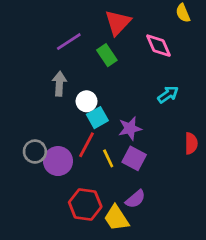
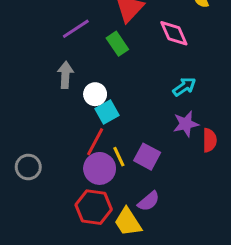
purple star: (130, 128) -> (186, 124), moved
gray circle: (35, 152) -> (28, 167), moved
purple circle: (58, 161) -> (100, 168), moved

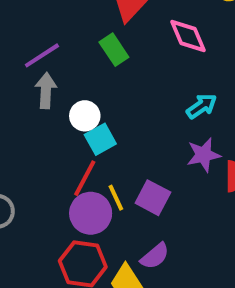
purple line: (76, 29) -> (42, 55), moved

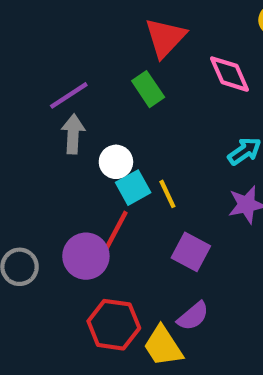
yellow line: (116, 198) -> (167, 194), moved
purple circle: (91, 213) -> (86, 256), moved

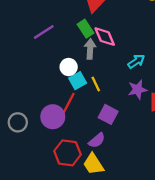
pink diamond: (229, 74) -> (105, 37), moved
gray arrow: (73, 134) -> (90, 49), moved
purple semicircle: (193, 316) -> (97, 140), moved

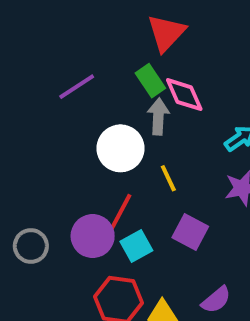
white circle: (69, 67) -> (120, 148), size x1.5
cyan square: (78, 81) -> (136, 246), moved
purple semicircle: (97, 140) -> (216, 300), moved

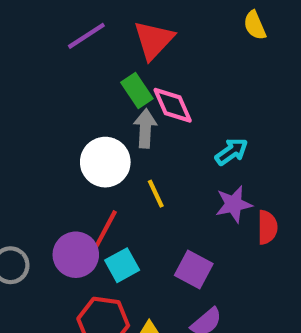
purple line: (77, 87) -> (86, 36), moved
purple square: (190, 232) -> (194, 269), moved

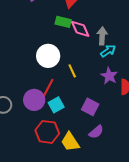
green rectangle: (137, 91) -> (63, 22), turned -42
gray arrow: (145, 128) -> (102, 36), moved
purple star: (234, 204) -> (109, 76), turned -30

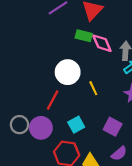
red line: (48, 88) -> (53, 100), moved
purple circle: (34, 100) -> (41, 128), moved

